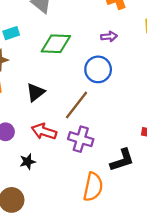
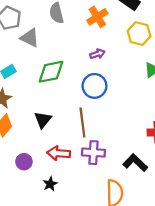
brown line: (76, 105) -> (82, 123), turned -32
black L-shape: (122, 160) -> (135, 163), turned -105

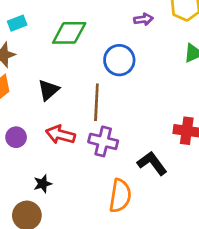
purple arrow: (97, 54) -> (143, 19), moved
black star: (50, 184) -> (43, 184), moved

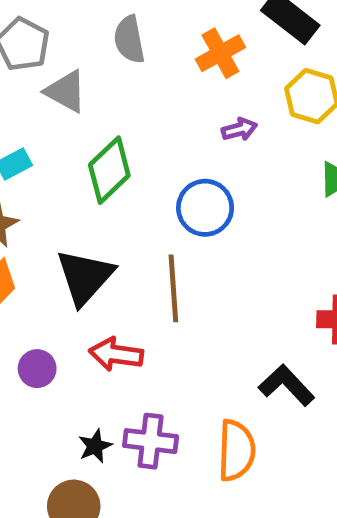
green diamond: (69, 33) -> (109, 170), turned -36
black triangle: (48, 90) -> (85, 277), size x1.5
purple cross: (103, 141) -> (151, 441), moved

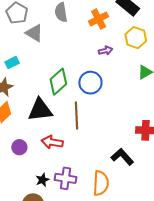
green diamond: (109, 170) -> (58, 82), moved
black triangle: (85, 277) -> (40, 110), turned 40

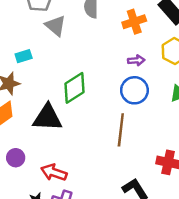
blue circle: (90, 83) -> (134, 90), moved
brown line: (77, 116) -> (121, 130), moved
red arrow: (52, 142) -> (54, 172), moved

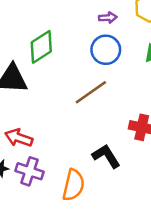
brown line: (121, 130) -> (91, 92), turned 48

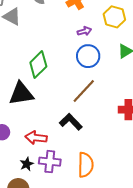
black L-shape: (106, 156) -> (71, 122), moved

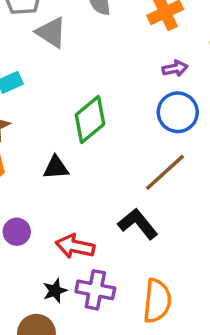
black triangle: (21, 94) -> (56, 168), size x0.6

